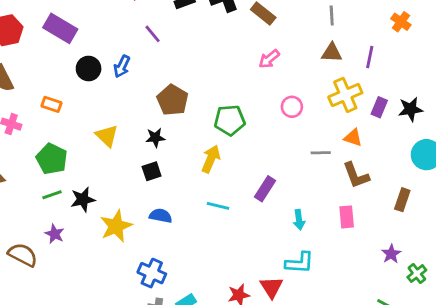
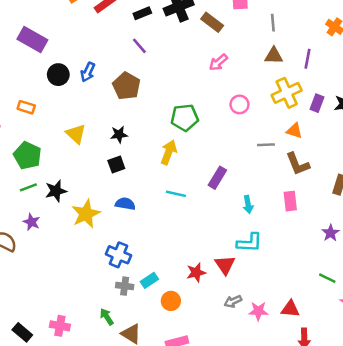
purple line: (153, 34) -> (139, 46), moved
brown pentagon: (173, 100) -> (127, 86), moved

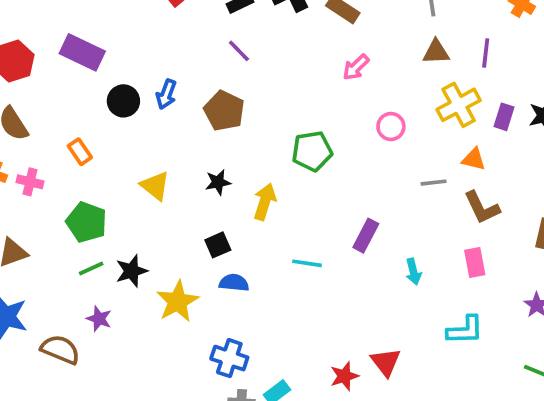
orange rectangle: (26, 107) -> (80, 152), turned 42
yellow arrow: (169, 152) -> (265, 202), moved
black square: (116, 165) -> (218, 245), moved
cyan L-shape: (249, 243) -> (465, 330), moved

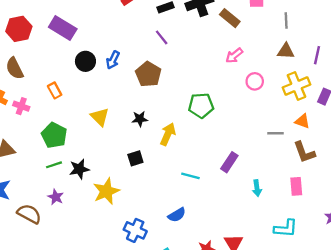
pink circle: (391, 127) -> (255, 81), moved
blue semicircle: (234, 283) -> (177, 215), moved, turned 138

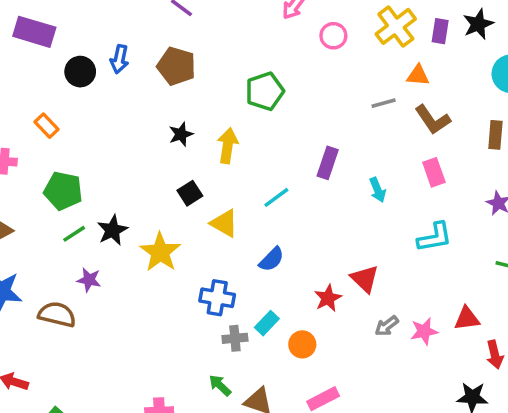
yellow triangle: (100, 117) -> (224, 223), moved
cyan line: (190, 176) -> (276, 197), turned -36

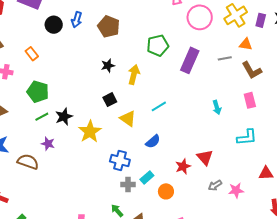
pink circle: (333, 36) -> (200, 17), size x1.6
purple rectangle: (328, 163) -> (190, 60), moved, size x1.4
red triangle: (467, 319) -> (266, 173), moved

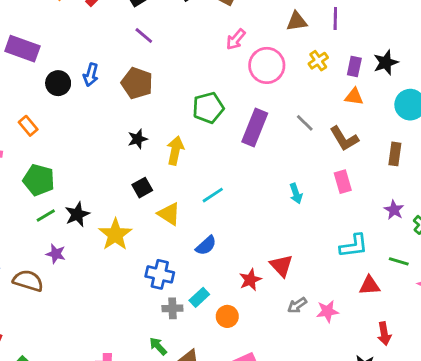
yellow cross: (236, 15) -> (318, 61), size x0.6
orange triangle: (246, 44) -> (354, 97), moved
gray line: (225, 58) -> (305, 123), turned 56
cyan L-shape: (247, 137) -> (354, 246), moved

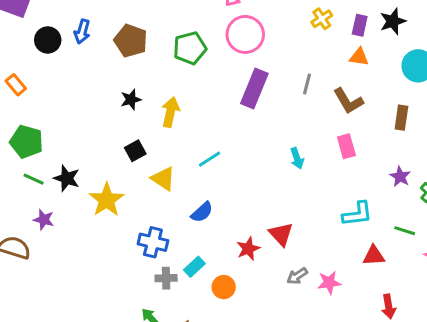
pink circle: (267, 65) -> (245, 34), moved
green pentagon: (208, 108) -> (190, 48), moved
gray line: (305, 123) -> (307, 84), turned 60
black star: (77, 214) -> (67, 178), turned -30
green line: (46, 216) -> (34, 179), turned 54

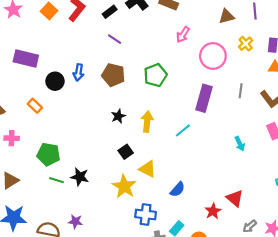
pink circle: (245, 34) -> (213, 56), moved
orange rectangle: (16, 85) -> (35, 106), moved
cyan line: (209, 159) -> (183, 130), moved
yellow star: (107, 200) -> (124, 186), moved
purple star: (44, 220) -> (75, 222), moved

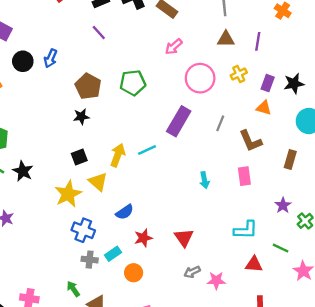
brown pentagon: (113, 75) -> (88, 86), moved
yellow arrow: (147, 122) -> (118, 155), moved
red star: (213, 211) -> (143, 238), moved

